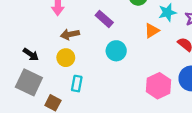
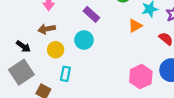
brown arrow: (70, 34) -> (47, 29), moved
cyan circle: (116, 51) -> (84, 40), moved
gray square: (29, 82) -> (21, 72), turned 30

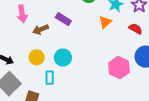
brown arrow: (47, 29) -> (41, 29), moved
cyan circle: (84, 40) -> (63, 58), moved

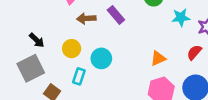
orange triangle: (105, 22) -> (158, 58), moved
red semicircle: (136, 29) -> (194, 52), turned -96

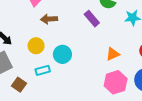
purple rectangle: (116, 15) -> (92, 19), moved
cyan rectangle: (79, 76) -> (43, 70), turned 56

